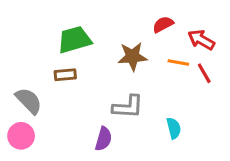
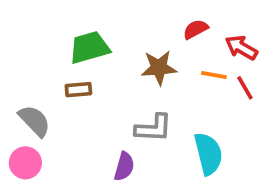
cyan semicircle: (174, 128) -> (208, 154), size x1.6

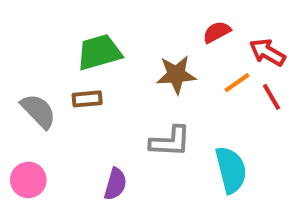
orange line: (214, 75) -> (237, 83), turned -45
gray semicircle: (35, 121) -> (38, 111), moved
purple semicircle: (124, 166) -> (115, 184), moved

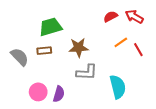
red arrow: (267, 52) -> (134, 17), moved
brown star: (176, 75) -> (78, 48), moved
pink circle: (28, 180) -> (38, 92), moved

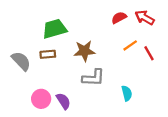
cyan semicircle: (118, 87) -> (127, 93), size x0.6
purple semicircle: (59, 94) -> (63, 101), turned -49

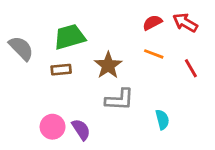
orange line: (130, 45) -> (154, 54), moved, turned 56
brown star: (85, 51) -> (108, 65), turned -30
gray semicircle: (21, 61) -> (21, 48), moved

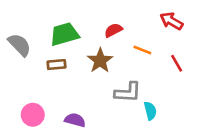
red semicircle: (152, 23) -> (113, 30), moved
gray L-shape: (120, 100) -> (128, 92), moved
pink circle: (53, 127) -> (33, 115), moved
purple semicircle: (81, 130) -> (75, 120), turned -42

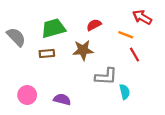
orange line: (142, 50) -> (126, 35), moved
brown star: (100, 61) -> (83, 50), turned 30
red line: (177, 63) -> (134, 54), moved

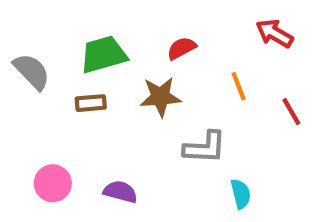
orange line: (126, 35) -> (239, 86), moved, turned 48
red line: (134, 54) -> (291, 112), moved
cyan semicircle: (125, 92) -> (241, 194), moved

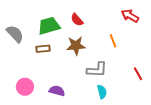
red semicircle: (182, 48) -> (77, 20), moved, turned -104
red line: (291, 112) -> (138, 74), moved
cyan semicircle: (241, 194) -> (102, 92), moved

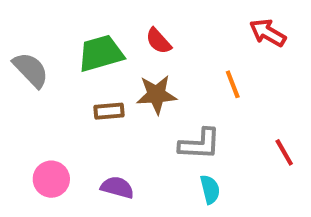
brown rectangle: (43, 49) -> (109, 111), moved

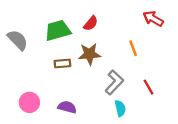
red semicircle: (158, 41) -> (91, 23), turned -98
gray L-shape: (200, 144) -> (114, 82), turned -50
red line: (284, 152) -> (148, 87), moved

